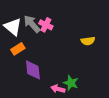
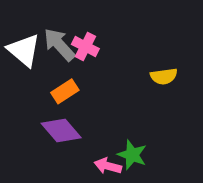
orange rectangle: (18, 49) -> (65, 91), moved
purple diamond: (33, 70) -> (61, 130), turned -35

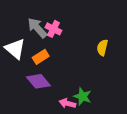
white triangle: (24, 50) -> (15, 49), moved
yellow semicircle: (164, 76) -> (102, 48), turned 112

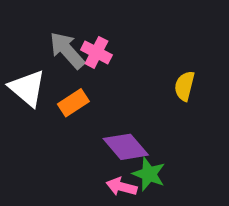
purple diamond: (38, 81) -> (126, 147), moved

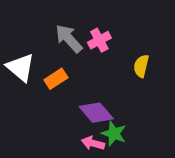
gray arrow: (67, 50) -> (69, 39), moved
pink cross: (96, 52) -> (99, 40), moved, turned 35

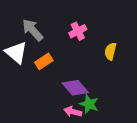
gray arrow: (69, 39) -> (33, 30), moved

